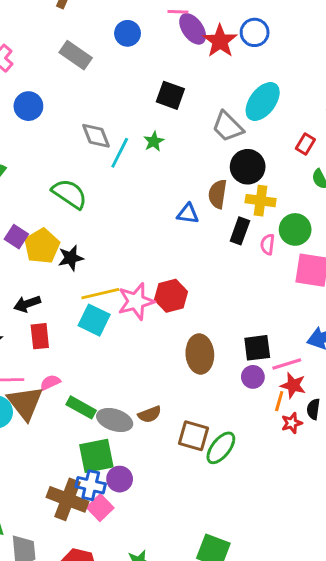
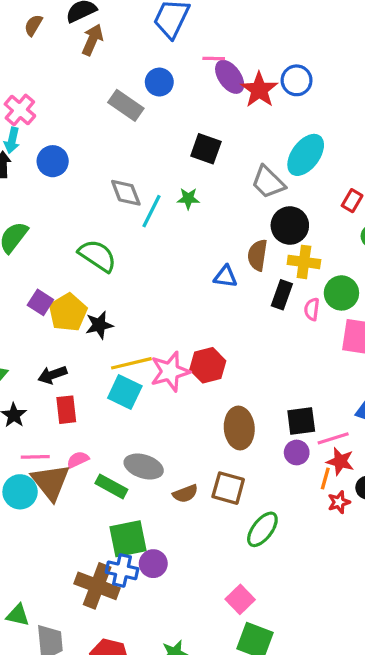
gray rectangle: (76, 55) -> (126, 105), moved
green star: (154, 141) -> (188, 199), turned 30
gray ellipse: (115, 420) -> (144, 467), moved
brown square: (193, 436) -> (228, 488), moved
pink square: (100, 508) -> (240, 599), moved

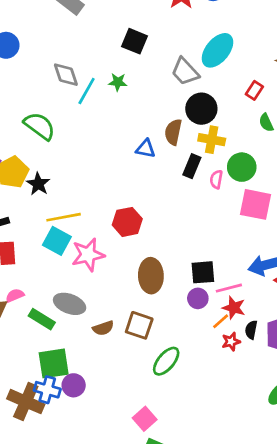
black star: (99, 325) -> (38, 184), turned -30
pink star: (170, 372) -> (88, 255), moved
orange line: (325, 479) -> (221, 321), turned 30

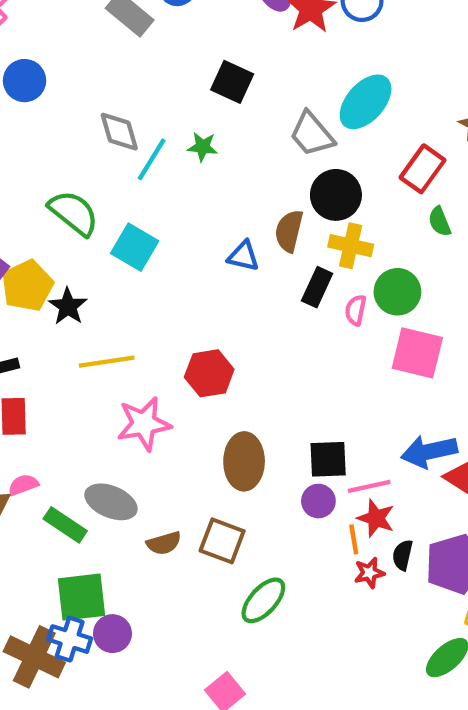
red rectangle: (254, 90) -> (423, 169), size x1.5
cyan square: (57, 241) -> (135, 247), moved
orange line: (221, 321) -> (354, 539), turned -60

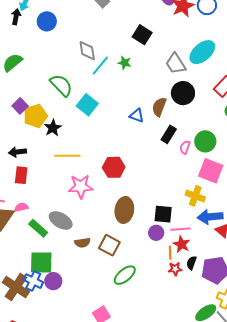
yellow cross: (351, 246) -> (195, 196), moved

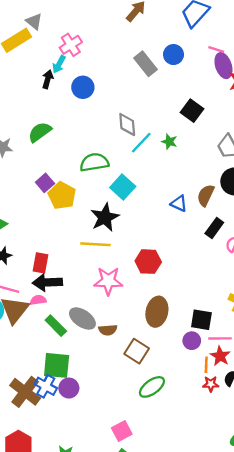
green semicircle: (61, 85) -> (94, 162), turned -60
yellow pentagon: (35, 116) -> (62, 196), turned -30
black star: (53, 128) -> (105, 217), moved, size x1.4
black arrow: (17, 152) -> (47, 282), moved, size x1.4
brown semicircle: (82, 243) -> (108, 330), moved

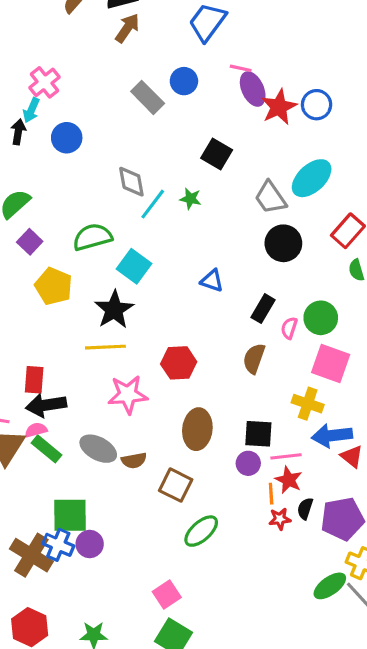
purple square: (45, 183) -> (30, 242), moved
brown semicircle: (206, 195) -> (254, 358), moved
green rectangle: (56, 326) -> (47, 449), moved

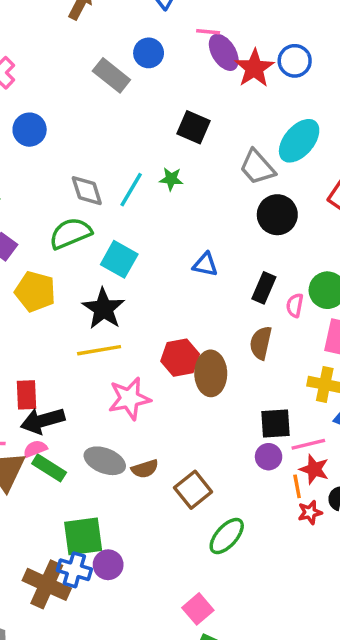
gray diamond: (131, 182) -> (87, 191), moved
brown ellipse: (197, 429) -> (211, 373), moved
brown square: (176, 485) -> (193, 490), turned 32

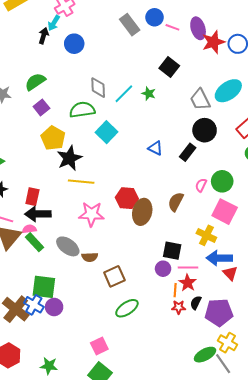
pink line: (208, 32) -> (172, 27), moved
black rectangle: (264, 288) -> (188, 152), moved
black star: (104, 309) -> (69, 158), moved

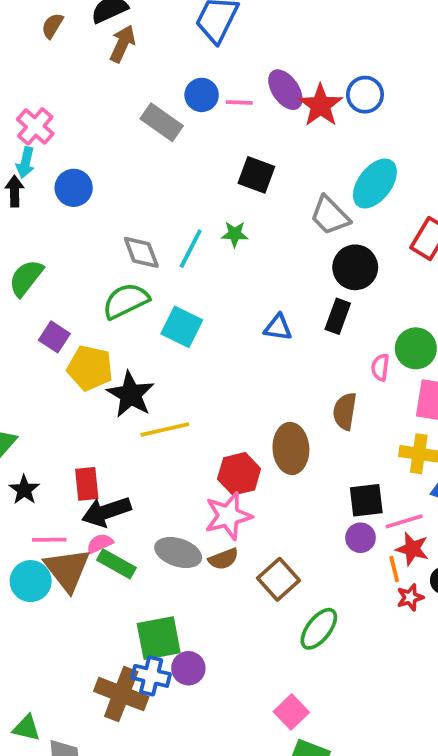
purple square: (41, 107) -> (54, 337), moved
red hexagon: (127, 198) -> (239, 474), moved
pink star: (91, 214) -> (228, 516), moved

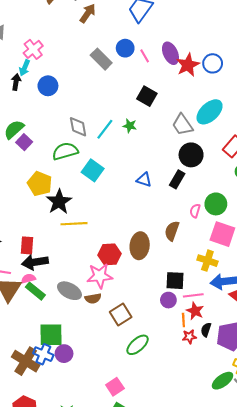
pink line: (239, 103) -> (145, 56), turned 48
purple square: (54, 337) -> (24, 142), moved

